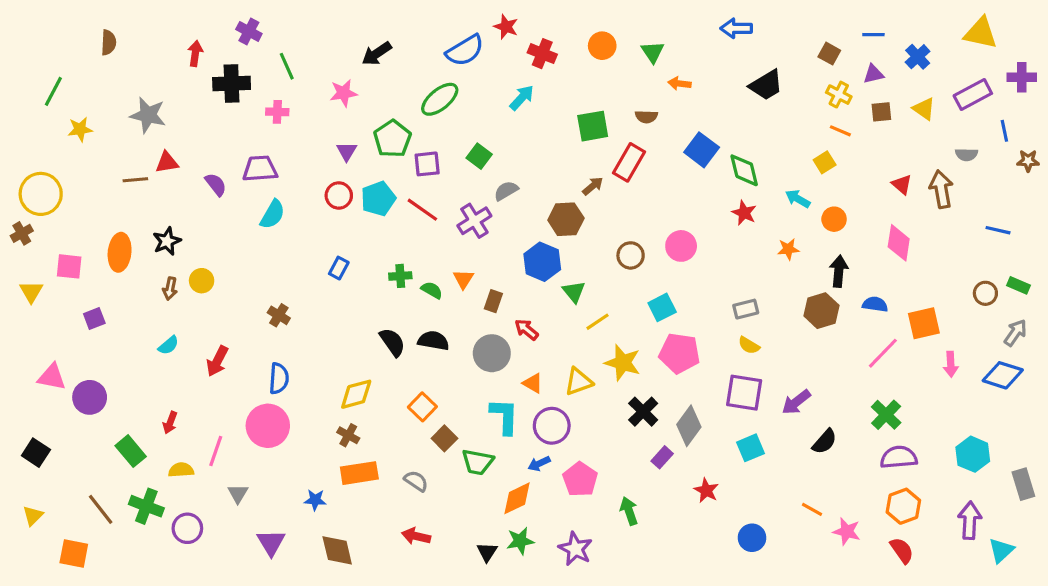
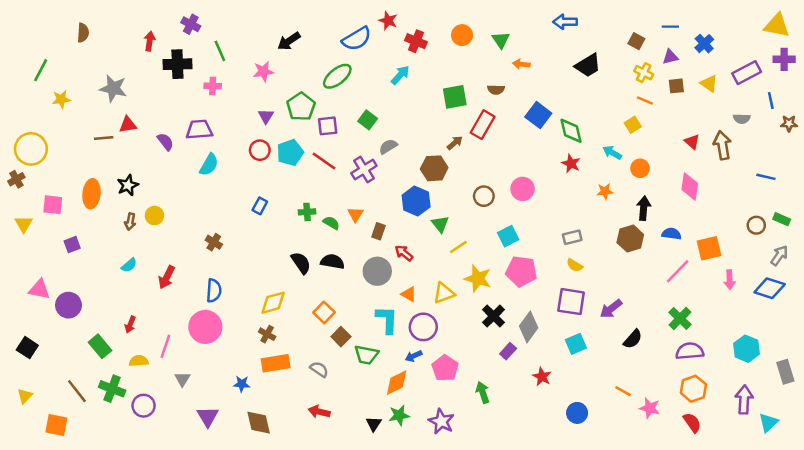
yellow triangle: (981, 33) -> (777, 25), moved

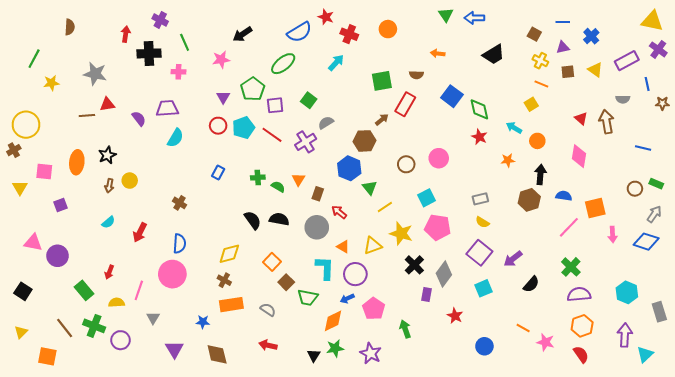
green triangle: (501, 40) -> (446, 15), moved
purple cross: (784, 59) -> (658, 49), turned 36
purple square: (571, 302) -> (479, 253), turned 30
purple rectangle: (508, 351) -> (427, 294), turned -32

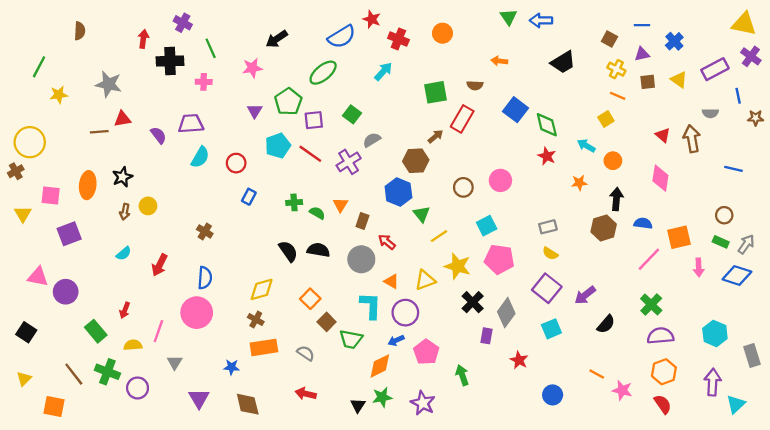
red circle: (218, 126) -> (236, 163), moved
green rectangle: (656, 184) -> (721, 242), moved
purple square: (61, 205) -> (69, 234), size x1.5

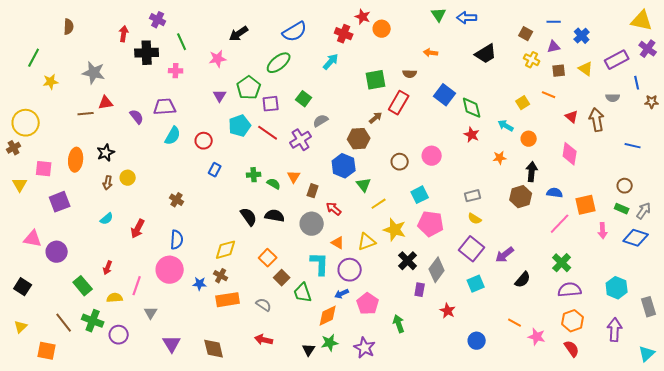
red star: (372, 19) -> (363, 17), moved
orange line: (618, 96) -> (549, 95), moved
green trapezoid: (351, 339) -> (303, 293), turned 60
blue star: (231, 367) -> (200, 284), moved
cyan triangle: (736, 404) -> (647, 354), moved

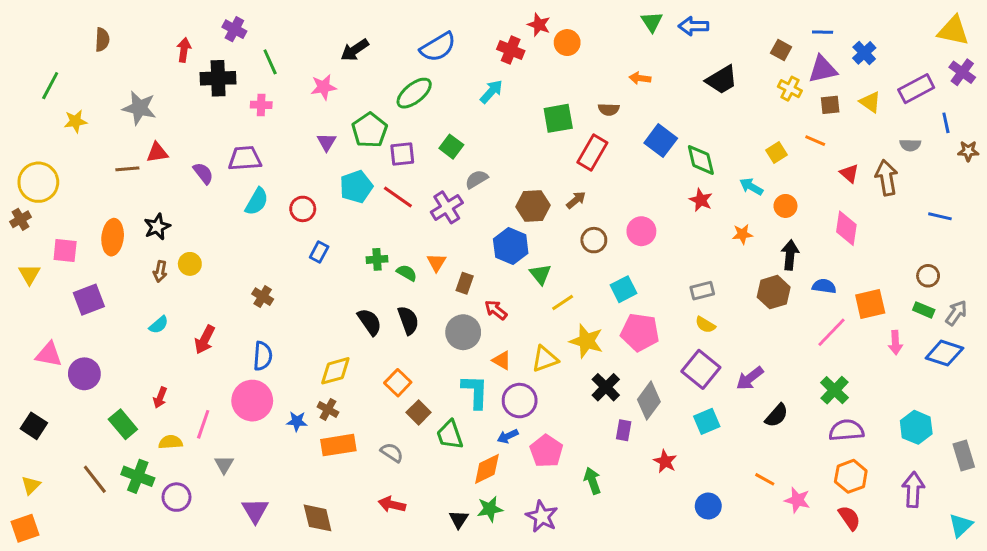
purple triangle: (554, 47) -> (823, 69), size x1.5
brown arrow: (376, 118) -> (576, 200), moved
black semicircle: (275, 216) -> (408, 320), turned 60
orange square: (47, 351) -> (25, 528), moved, turned -30

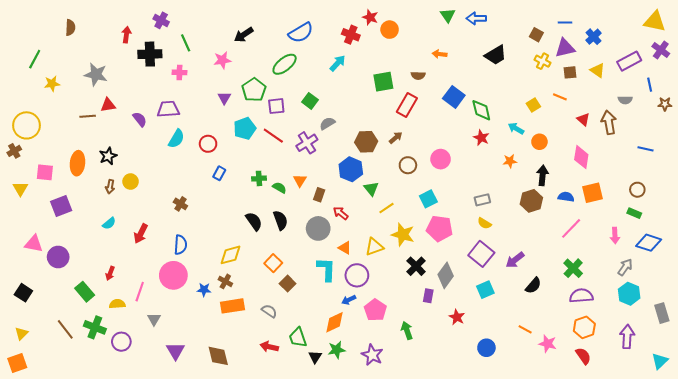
orange square: (870, 304) -> (592, 193), moved
gray arrow: (956, 313) -> (625, 267), moved
green trapezoid: (450, 435) -> (298, 338), moved

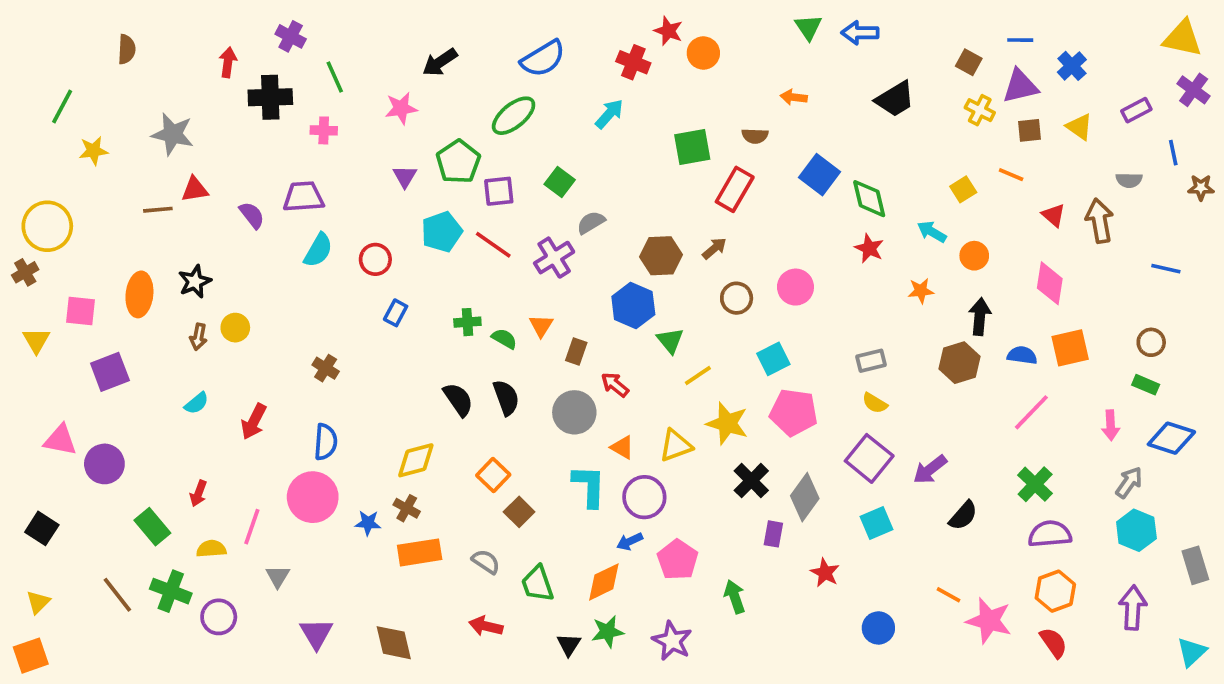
purple rectangle: (629, 61) -> (1136, 110), size x0.7
green trapezoid: (298, 338) -> (537, 584), moved
pink star: (548, 344) -> (989, 621), size x1.4

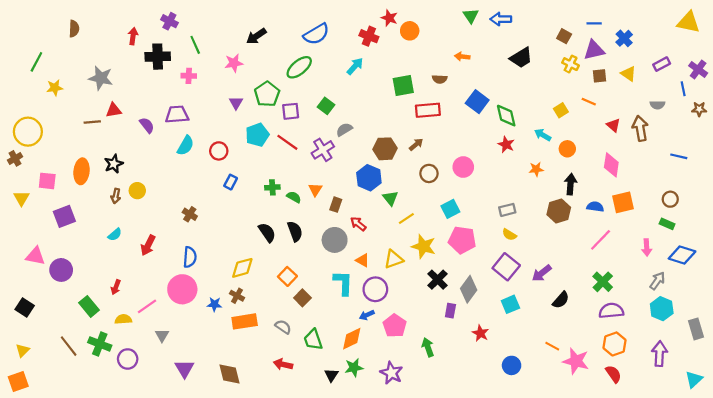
purple cross: (1194, 90) -> (698, 69), moved
red rectangle: (735, 189) -> (428, 110), turned 55
pink line: (252, 527) -> (147, 306), turned 36

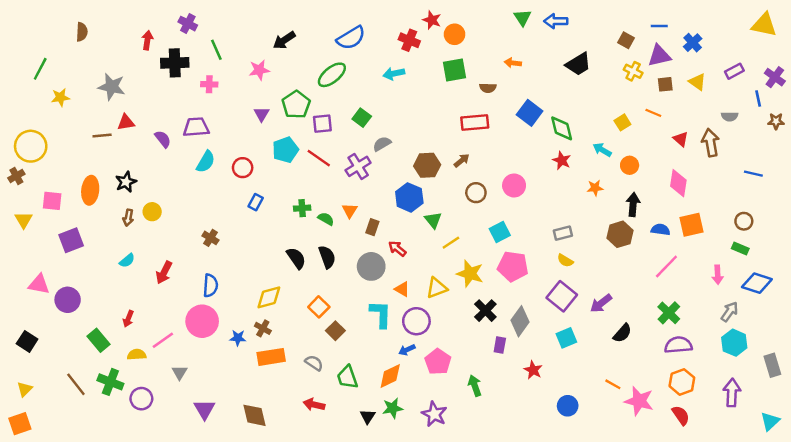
cyan arrow: (355, 66) -> (394, 74), turned -144
green square: (403, 86) -> (455, 70), moved

